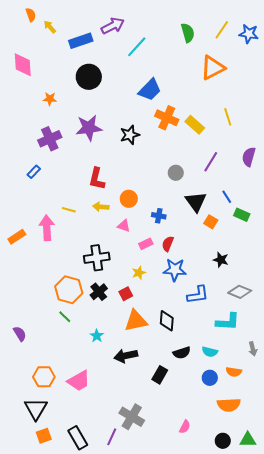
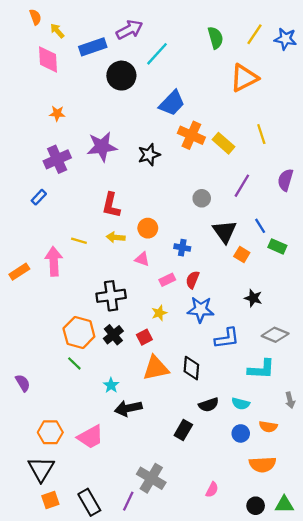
pink diamond: (23, 65) -> (48, 59), moved
black circle: (89, 77) -> (121, 76), moved
black arrow: (126, 356) -> (128, 408), moved

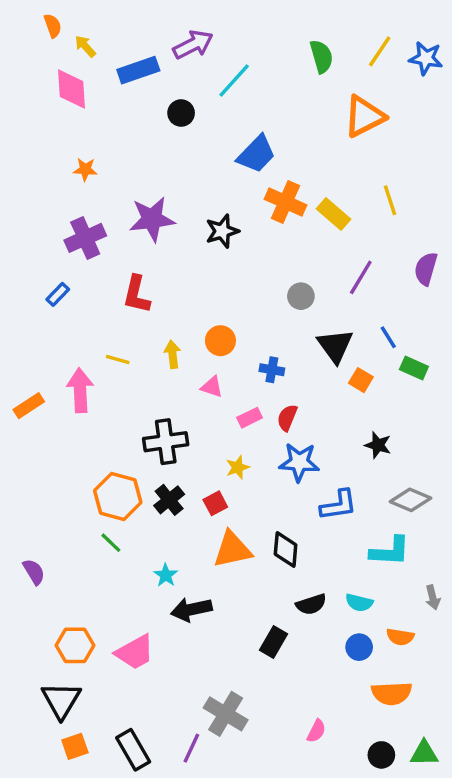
black circle: (121, 76) -> (181, 113), size x0.6
red L-shape: (111, 205) -> (137, 294), moved
yellow arrow: (116, 237) -> (173, 354), turned 78

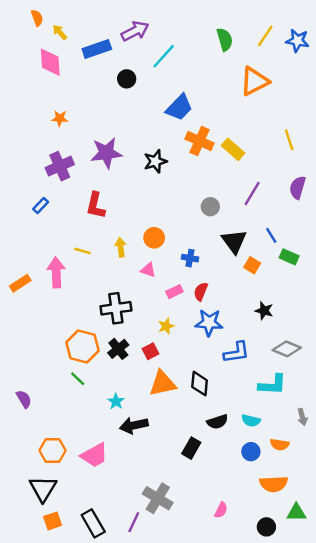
yellow line: (390, 200) -> (289, 140), moved
green triangle: (424, 753) -> (296, 513), moved

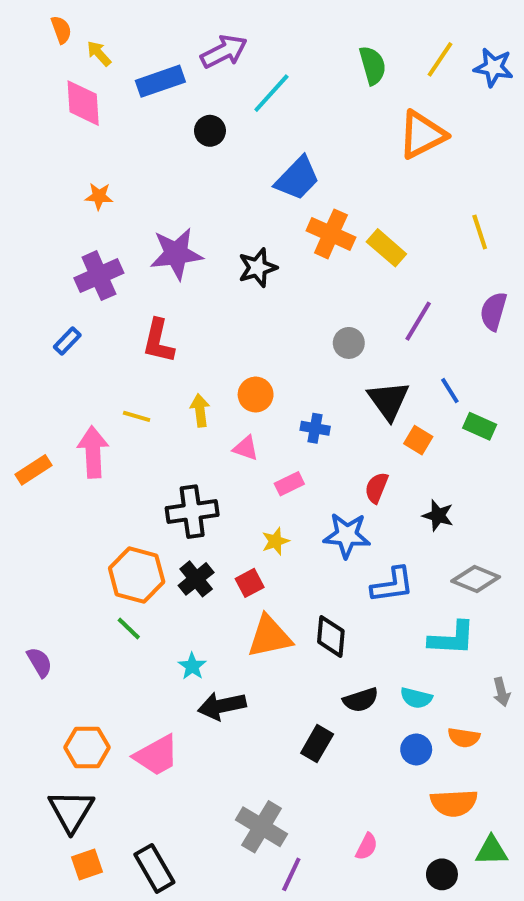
red semicircle: (201, 292) -> (377, 488), moved
purple line: (134, 522) -> (291, 874), moved

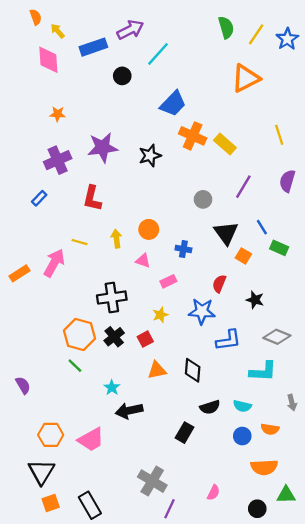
green semicircle: (373, 65) -> (226, 27), moved
blue star: (494, 67) -> (287, 39), turned 30
pink arrow: (93, 452) -> (54, 263), turned 32
orange triangle: (269, 636) -> (157, 370), size x0.7

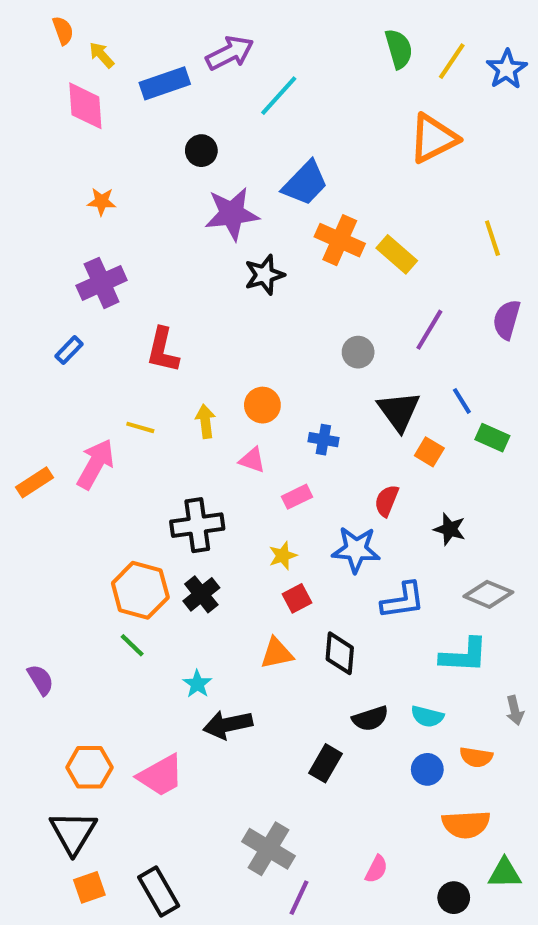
black circle: (122, 76) -> (201, 151), moved
purple star: (103, 147) -> (232, 214), moved
red square: (145, 339) -> (297, 598), moved

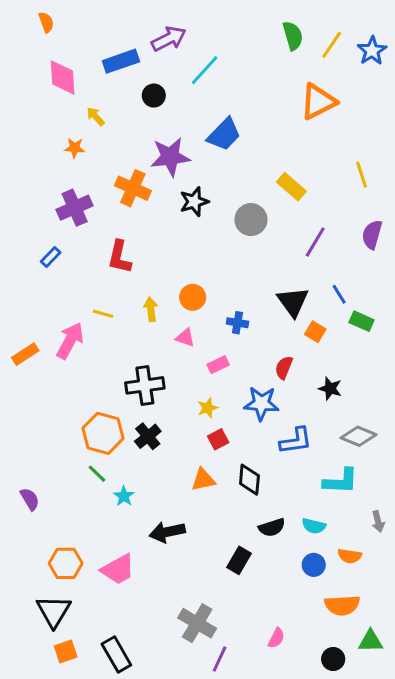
yellow arrow: (102, 55) -> (96, 116), moved
black circle: (201, 151) -> (154, 96), moved
orange cross: (340, 240) -> (133, 188), moved
gray circle: (358, 352) -> (251, 220), moved, size x1.4
cyan star: (197, 684) -> (124, 496), moved

